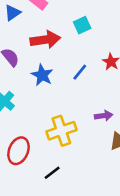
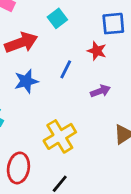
blue star: (42, 75) -> (26, 81), turned -30
purple arrow: (104, 116) -> (100, 91), moved

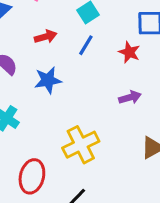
red arrow: (21, 43) -> (46, 37), size x0.6
blue line: (66, 69) -> (86, 45), moved

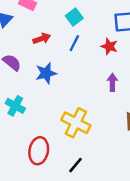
purple arrow: (130, 97) -> (112, 82), turned -70
yellow cross: (81, 145) -> (76, 123), turned -32

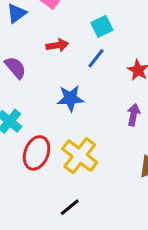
blue star: (46, 73) -> (70, 98), moved
red ellipse: (39, 151) -> (37, 153), moved

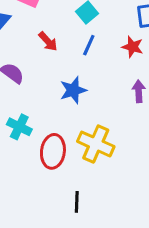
red arrow: (57, 45) -> (48, 41), turned 70
black line: (70, 207) -> (77, 202), moved, turned -35

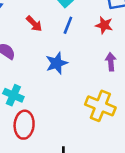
yellow cross: (96, 144) -> (100, 106), moved
red ellipse: (53, 151) -> (24, 125), moved

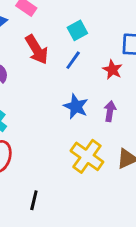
red arrow: (34, 24) -> (37, 50), size x1.5
blue star: (57, 63) -> (76, 106), moved, turned 30

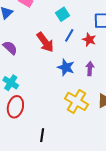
red arrow: (37, 50) -> (45, 42), moved
blue line: (73, 60) -> (69, 35), moved

